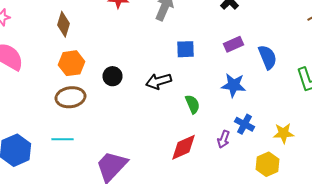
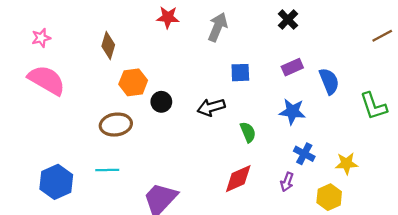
orange hexagon: (72, 63) -> (133, 82), moved
purple arrow: (224, 139) -> (287, 182), moved

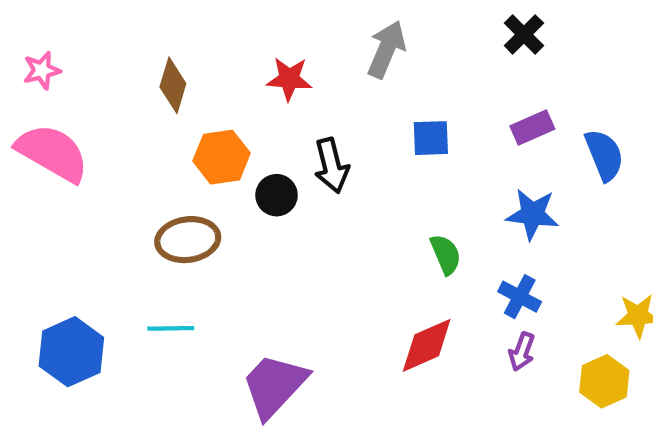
red star: (168, 17) -> (289, 79), moved
black arrow: (211, 107) -> (331, 166), moved, turned -88
blue cross: (304, 154) -> (520, 297), moved

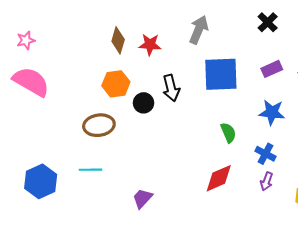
brown diamond: (173, 85) -> (118, 40), moved
blue square: (431, 138) -> (221, 74), size x1.8
purple trapezoid: (274, 385) -> (142, 198), size x0.6

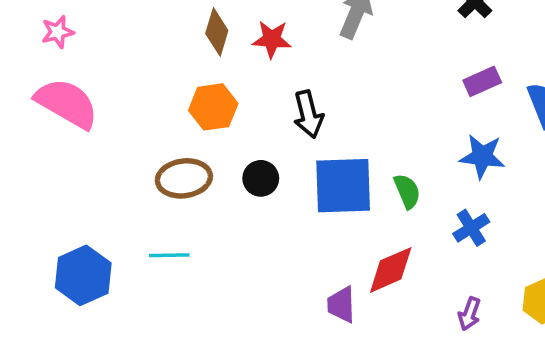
blue square: (221, 74) -> (343, 186), moved
black circle: (144, 103) -> (261, 178), moved
blue cross: (265, 154) -> (471, 228), turned 30
purple arrow: (267, 181) -> (469, 314), moved
purple trapezoid: (142, 198) -> (341, 305), moved, turned -45

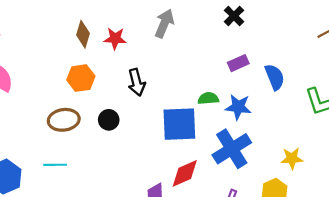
blue square: (343, 186) -> (179, 124), moved
green semicircle: (407, 191) -> (208, 98), moved, turned -72
blue cross: (471, 228) -> (232, 149), size x1.8

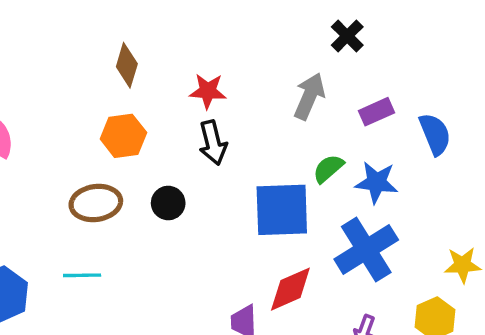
black cross: (234, 16) -> (347, 36), moved
gray arrow: (164, 23) -> (309, 96), moved
red star: (115, 38) -> (208, 91), moved
green semicircle: (208, 98) -> (328, 169), turned -36

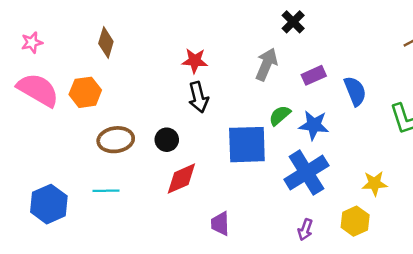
brown diamond: (127, 65) -> (106, 42), moved
orange hexagon: (123, 136) -> (85, 92), moved
red diamond: (290, 289) -> (181, 179), moved

